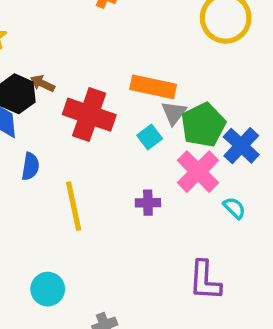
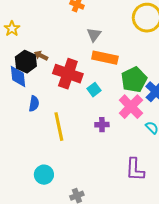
gray triangle: (174, 113) -> (94, 35), moved
cyan square: (150, 137) -> (94, 90), moved

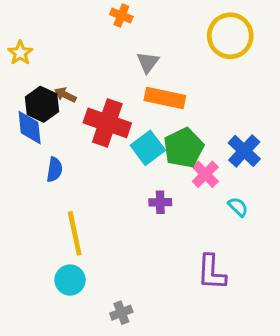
green pentagon: (134, 80) -> (184, 148), moved
cyan square: (94, 90) -> (148, 148), size x1.5
pink cross: (131, 107) -> (205, 174), size x0.7
yellow line: (59, 127) -> (75, 233), moved

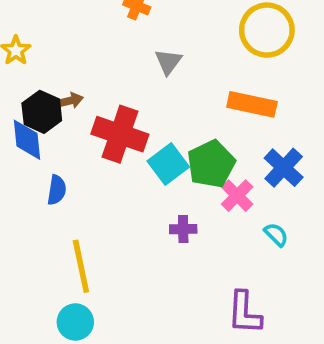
brown arrow: (65, 95) -> (70, 101), turned 140
orange rectangle: (165, 98) -> (252, 104), moved

